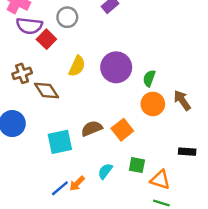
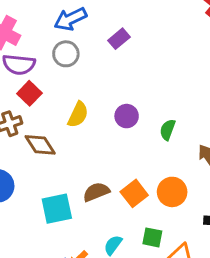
red square: (46, 39) -> (29, 93), moved
purple circle: (116, 67) -> (127, 116), size x0.6
orange circle: (153, 104) -> (172, 192), moved

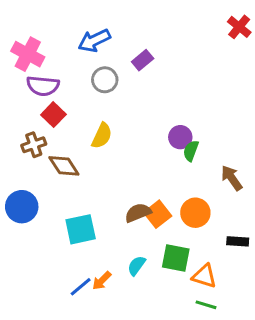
gray circle: (66, 54) -> (105, 80), moved
purple circle: (127, 116) -> (180, 137), moved
brown semicircle: (96, 192) -> (138, 213), moved
green square: (152, 237) -> (176, 258), size x1.4

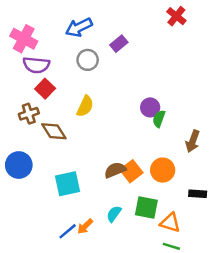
red cross: (239, 27) -> (176, 16), moved
brown arrow: (232, 178) -> (193, 141), turned -125

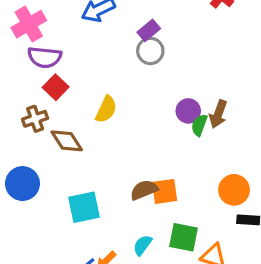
pink cross: (24, 39) -> (29, 24), turned 32
gray circle: (88, 60) -> (150, 51), moved
brown arrow: (193, 141) -> (218, 114), moved
orange circle: (163, 170) -> (234, 190), moved
orange square: (131, 171) -> (165, 191), turned 30

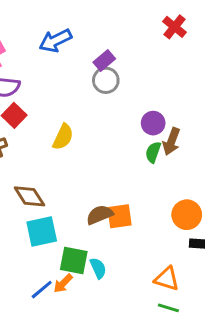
purple circle: (188, 111) -> (153, 123), moved
brown diamond: (67, 141) -> (29, 196), moved
green square: (184, 237) -> (74, 261), moved
cyan semicircle: (142, 245) -> (98, 268), turned 120

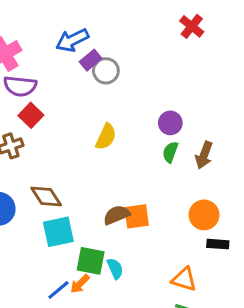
purple rectangle: (104, 60) -> (91, 60), moved
gray circle: (106, 80) -> (106, 71), moved
yellow semicircle: (63, 137) -> (106, 137), moved
brown arrow: (171, 141) -> (204, 155), moved

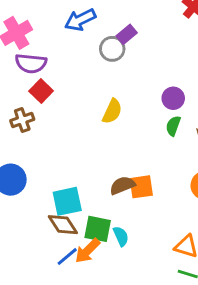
purple rectangle: (91, 60) -> (127, 34), moved
brown diamond: (46, 197) -> (63, 225), moved
orange arrow: (80, 284) -> (88, 251), size x1.4

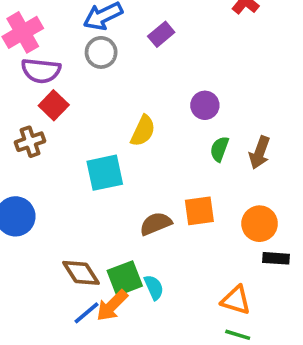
gray circle: (112, 49) -> (101, 52), moved
purple circle: (173, 98) -> (205, 105), moved
orange square: (141, 187) -> (199, 211), moved
cyan square: (67, 201) -> (105, 173), moved
green square: (98, 229) -> (125, 278), turned -32

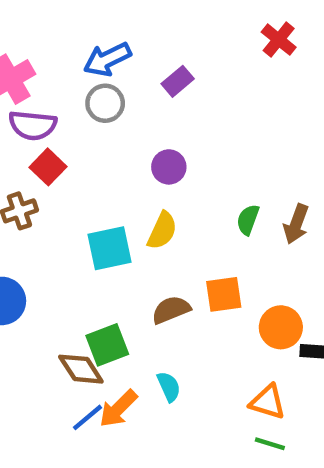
purple circle: (205, 105) -> (169, 167), moved
yellow semicircle: (143, 131) -> (162, 231), moved
orange circle: (260, 224) -> (281, 327), moved
green square: (125, 278) -> (107, 345), moved

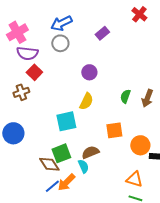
purple rectangle: (178, 81) -> (102, 33), moved
cyan square: (109, 248) -> (66, 121), moved
brown semicircle: (171, 310) -> (90, 152), moved
cyan semicircle: (169, 387) -> (83, 166), moved

